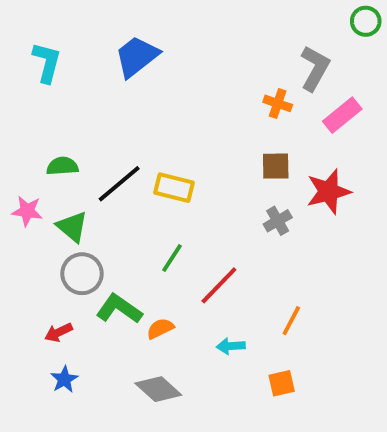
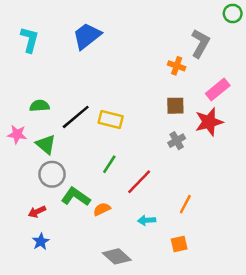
pink rectangle: (342, 115) -> (218, 90), moved
gray diamond: (158, 389) -> (117, 256), moved

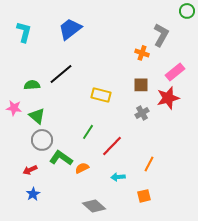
black line: (76, 117) -> (61, 74), moved
yellow rectangle: (111, 119) -> (101, 95), moved

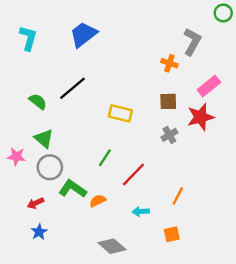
green semicircle: (32, 85) -> (38, 101), turned 42
pink star: (14, 108) -> (16, 156), moved

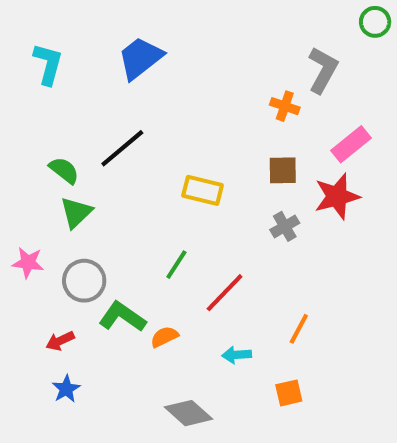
green triangle: (44, 139) -> (76, 212), moved, turned 36

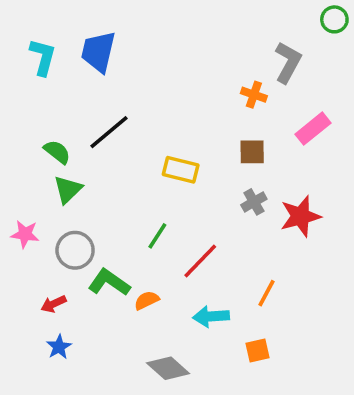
blue trapezoid: (140, 58) -> (98, 52), moved, turned -39
red star: (337, 196) -> (300, 216), moved
cyan arrow: (237, 355) -> (211, 316), size x1.4

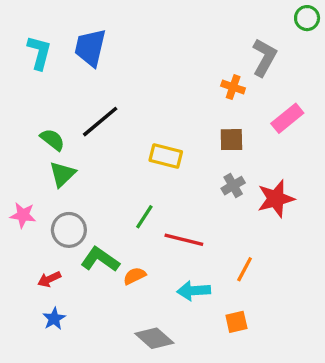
red line: (200, 261) -> (184, 240), turned 60

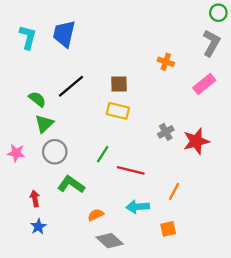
gray L-shape: (264, 57) -> (211, 43), moved
brown square: (231, 140) -> (119, 84), moved
gray circle: (69, 230) -> (55, 152), moved
orange semicircle: (135, 276) -> (96, 215), moved
red arrow: (49, 279) -> (35, 199), turned 105

